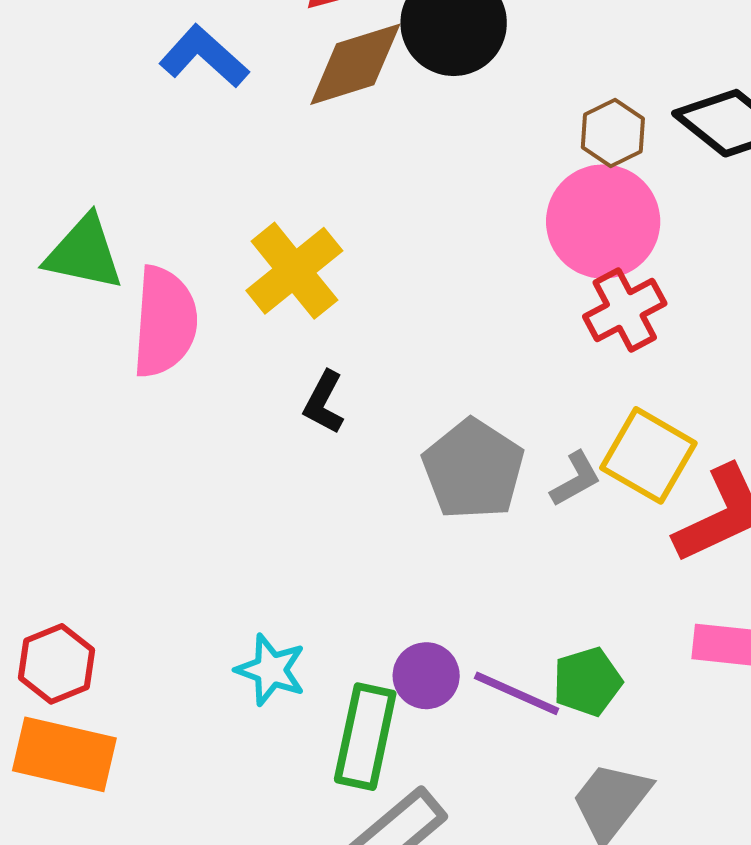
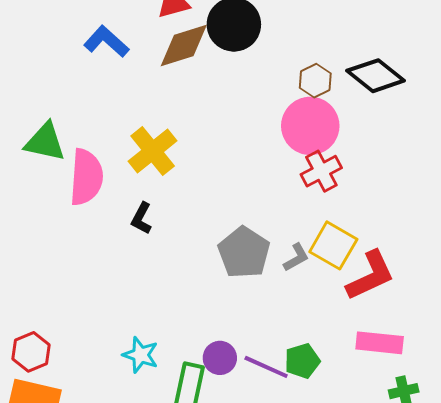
black L-shape: (324, 402) -> (142, 218), moved

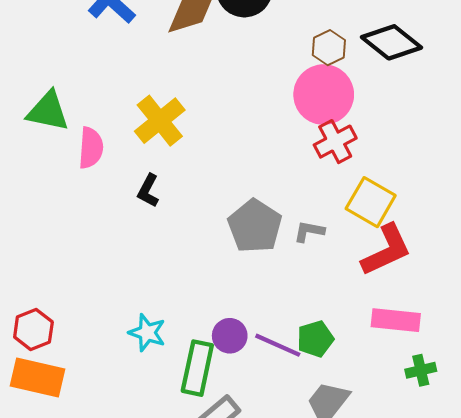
pink semicircle: (86, 177) -> (91, 148), size x0.7
yellow square: (333, 245) -> (371, 202), moved
gray L-shape: (296, 257) -> (309, 231), turned -140

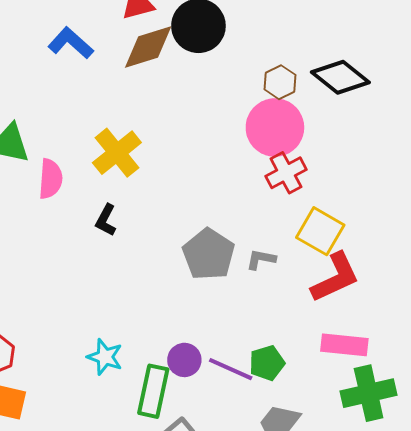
green cross: (421, 370) -> (369, 393), size x1.8

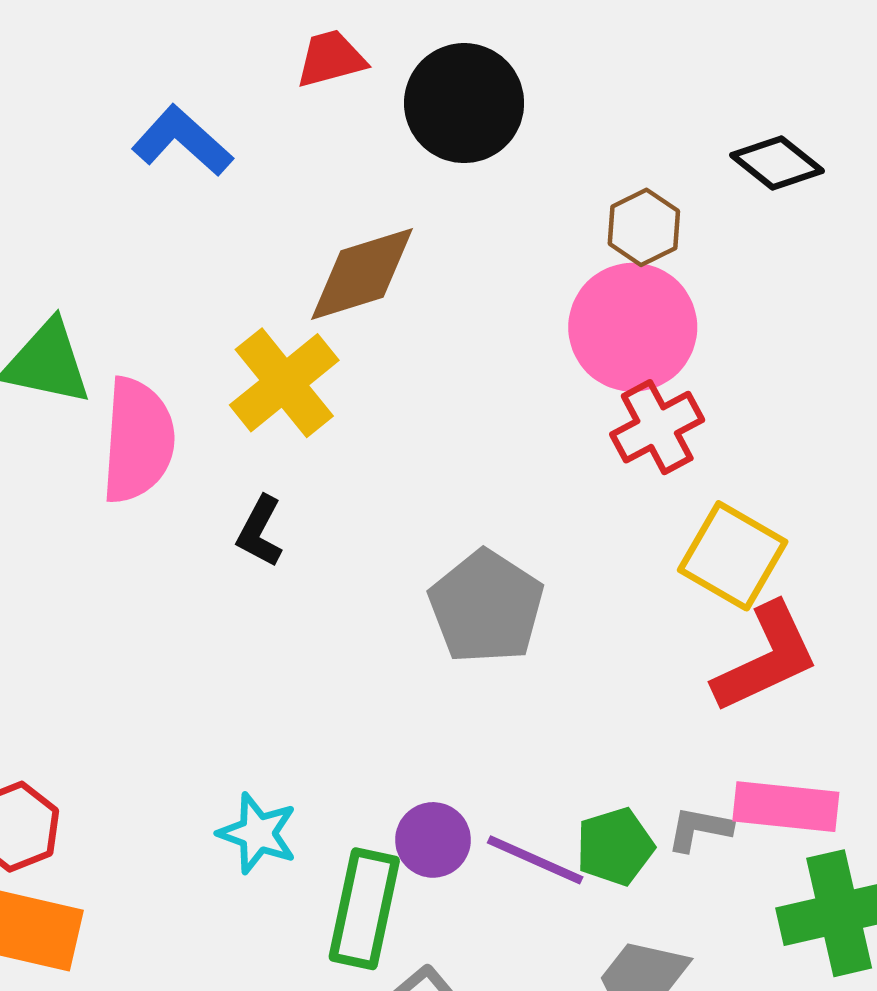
brown diamond: (148, 47) -> (362, 274), moved
black diamond: (340, 77) -> (777, 163), moved, size x0.7
pink semicircle: (51, 179) -> (138, 440), size x1.4
gray L-shape: (261, 259) -> (699, 829), moved

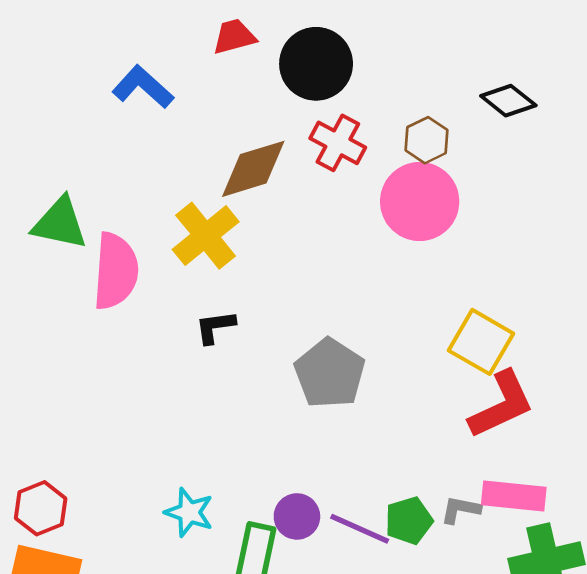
red cross: (657, 427) -> (338, 143), moved, turned -34
black L-shape: (260, 531) -> (215, 327), moved, turned 54

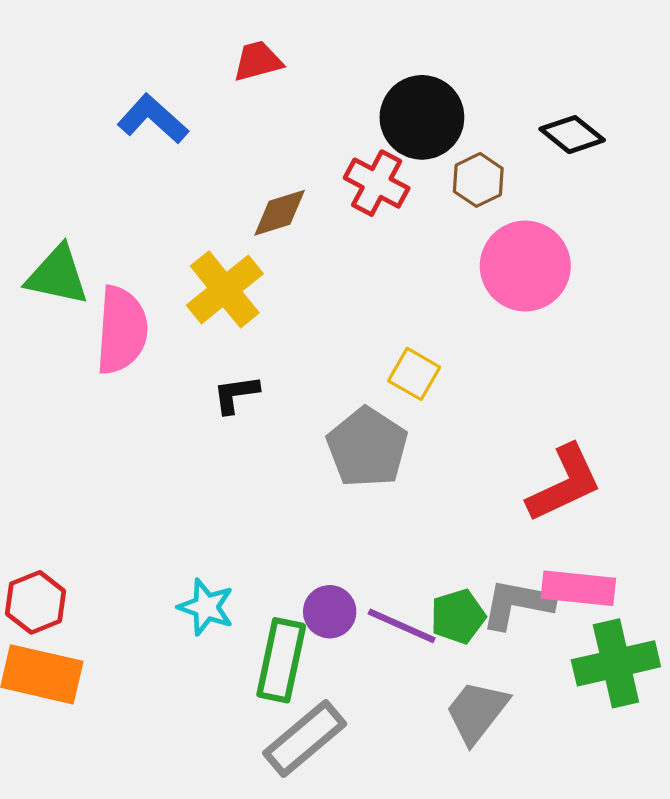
black circle: (316, 64) -> (422, 117), moved
brown diamond: (253, 169) -> (280, 213), size x0.7
pink circle: (420, 202) -> (525, 266), moved
yellow square: (481, 342) -> (414, 374), moved, size x0.7
gray L-shape: (461, 510) -> (517, 604), size x1.6

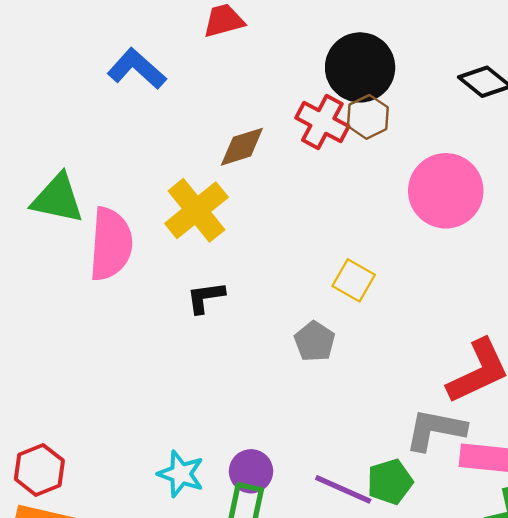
brown hexagon: (478, 180) -> (368, 117), moved
gray pentagon: (367, 447) -> (315, 341), size x0.6
gray L-shape: (517, 604) -> (435, 430), moved
purple circle: (330, 612) -> (251, 471), moved

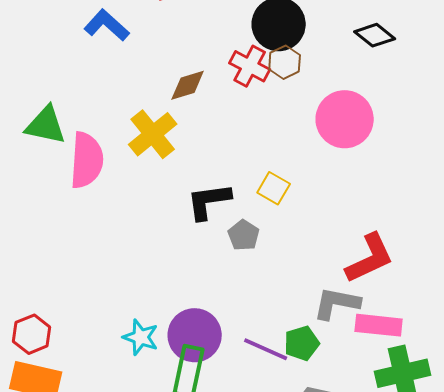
black L-shape: (206, 297) -> (209, 201), moved, size x1.5
purple circle: (251, 471) -> (195, 335), size x1.6

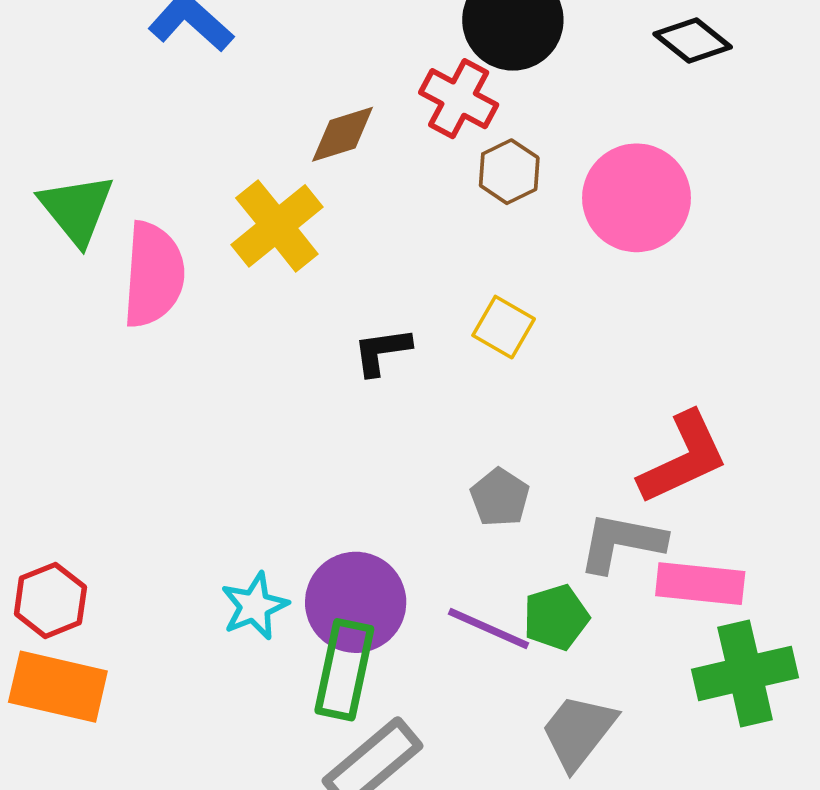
brown hexagon: (285, 62) -> (509, 172), moved
green triangle: (46, 125) -> (77, 209), turned 39
black L-shape: (209, 201) -> (382, 351), size x0.7
gray pentagon: (244, 235) -> (500, 497), moved
cyan star: (141, 337) -> (255, 606), turned 30

